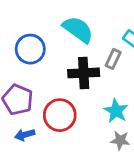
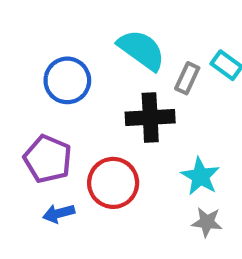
gray rectangle: (113, 59) -> (187, 78), moved

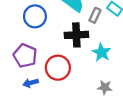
cyan star: (200, 176) -> (102, 52), moved

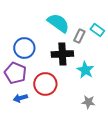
blue circle: (35, 16) -> (24, 48), moved

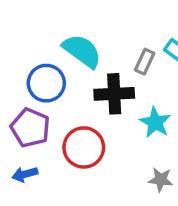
cyan semicircle: (58, 23) -> (82, 51), moved
blue arrow: (20, 98) -> (25, 174), moved

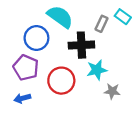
cyan star: (155, 122) -> (97, 70), moved, turned 30
gray star: (161, 180) -> (112, 91), moved

